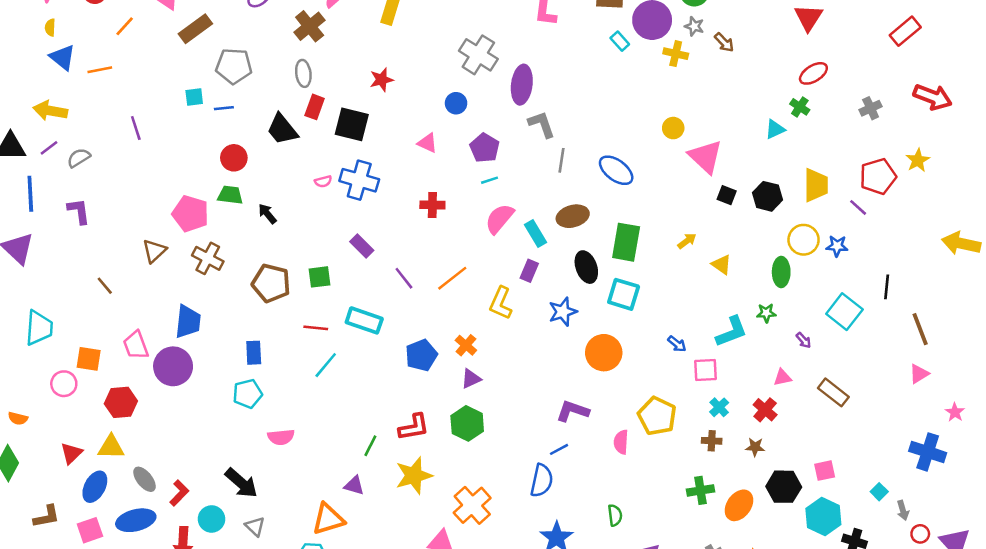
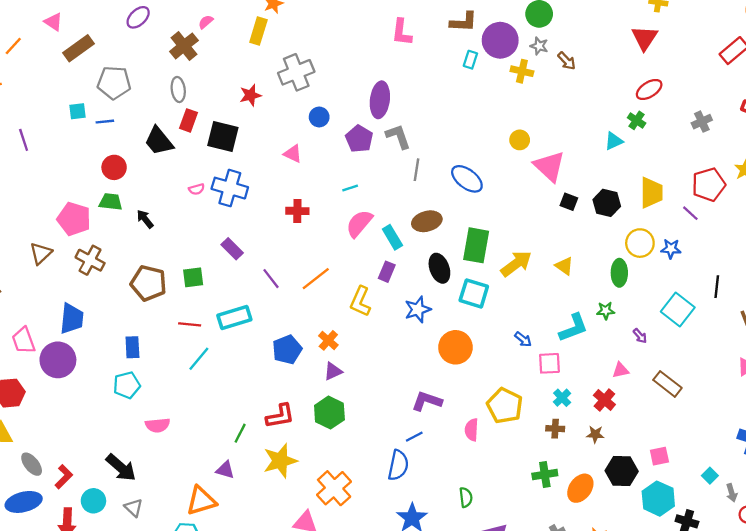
cyan rectangle: (620, 41) -> (470, 60), turned 60
gray cross: (478, 55) -> (296, 72), moved, turned 36
purple pentagon: (485, 148) -> (359, 139), moved
yellow arrow: (687, 241) -> (516, 264), moved, size x1.8
cyan rectangle: (364, 320) -> (234, 317), turned -36

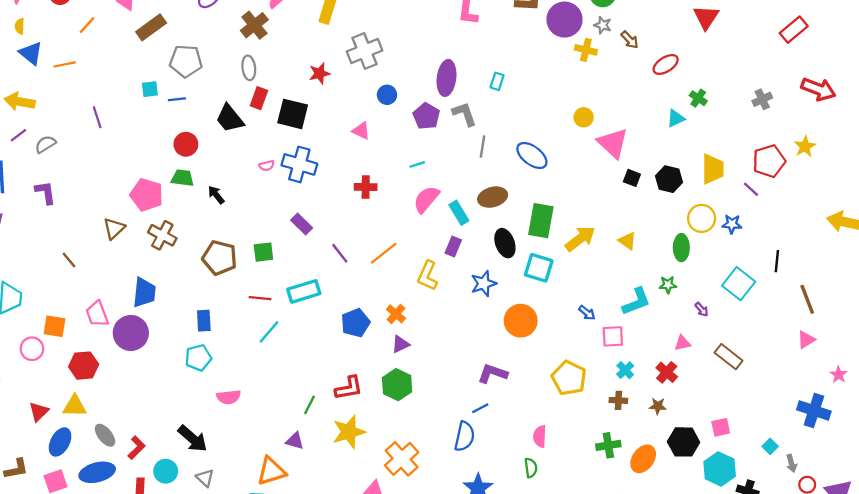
cyan rectangle: (470, 60) -> (497, 81), moved
red ellipse: (649, 89) -> (666, 64), moved
pink semicircle: (472, 430) -> (540, 436), moved

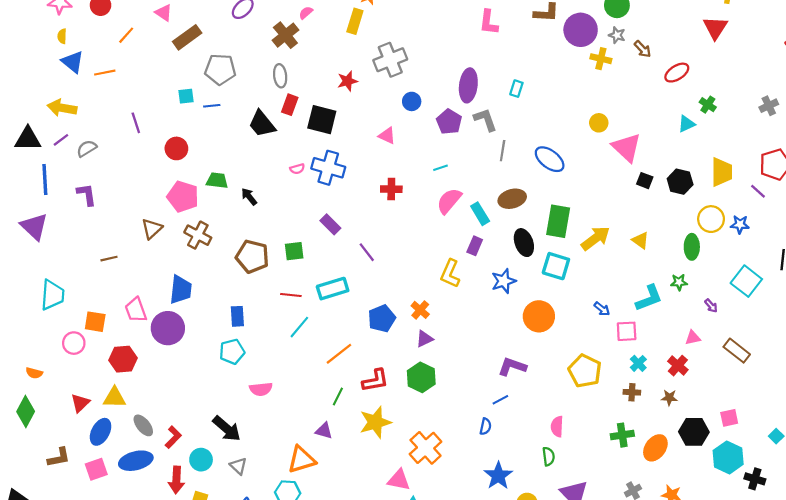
red circle: (186, 144) -> (176, 148), moved
orange line: (384, 253) -> (339, 354), moved
brown line: (69, 260) -> (109, 259), turned -63
blue semicircle: (465, 436) -> (485, 426), size x0.6

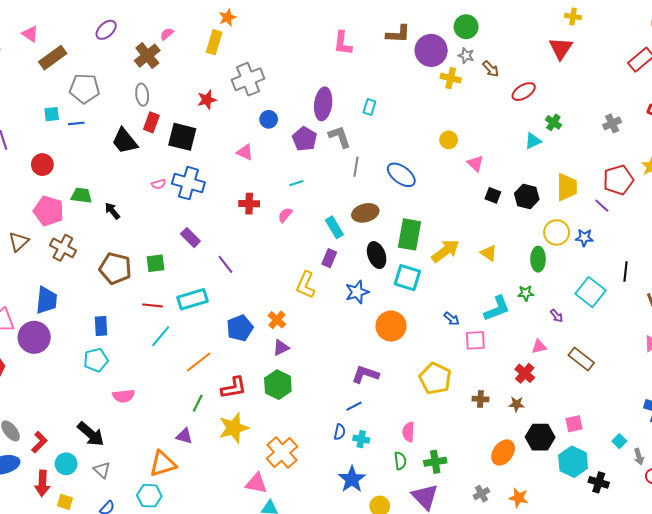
pink triangle: (627, 147) -> (475, 164), size x0.6
pink semicircle: (449, 201) -> (285, 215), moved, size x0.6
cyan cross: (638, 363) -> (361, 439), moved, turned -35
green cross: (622, 435) -> (435, 462), moved

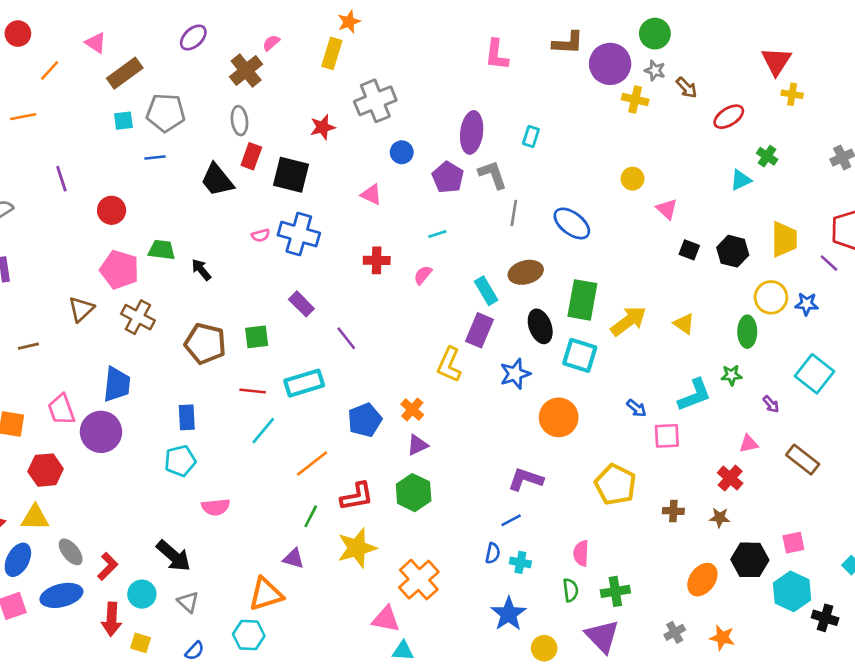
yellow cross: (573, 16) -> (792, 94), moved
cyan square: (52, 114) -> (123, 121), moved
purple rectangle: (329, 258) -> (480, 330), size x1.4

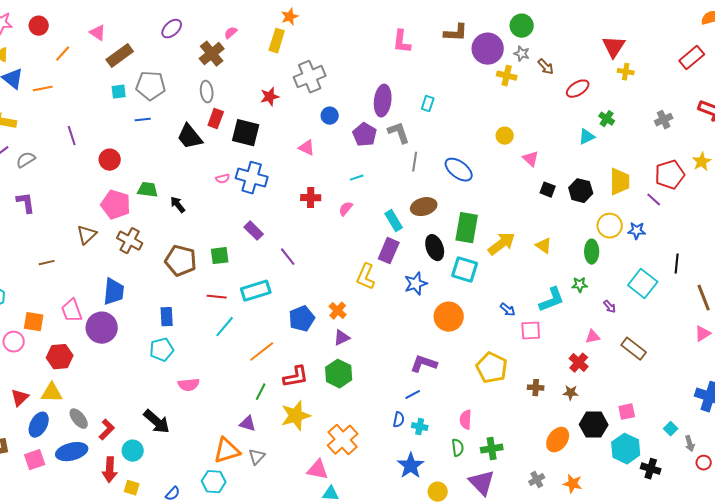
gray triangle: (188, 602) -> (257, 457), moved, turned 30

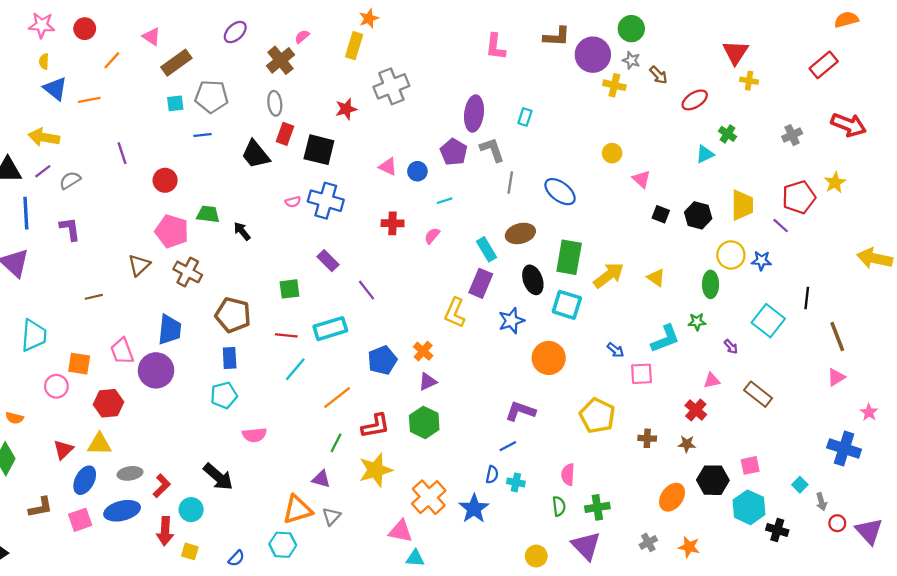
blue circle: (330, 116) -> (417, 171), moved
brown pentagon: (181, 261) -> (233, 315), moved
gray ellipse: (79, 419) -> (130, 473), turned -60
blue star: (411, 466) -> (474, 508), moved

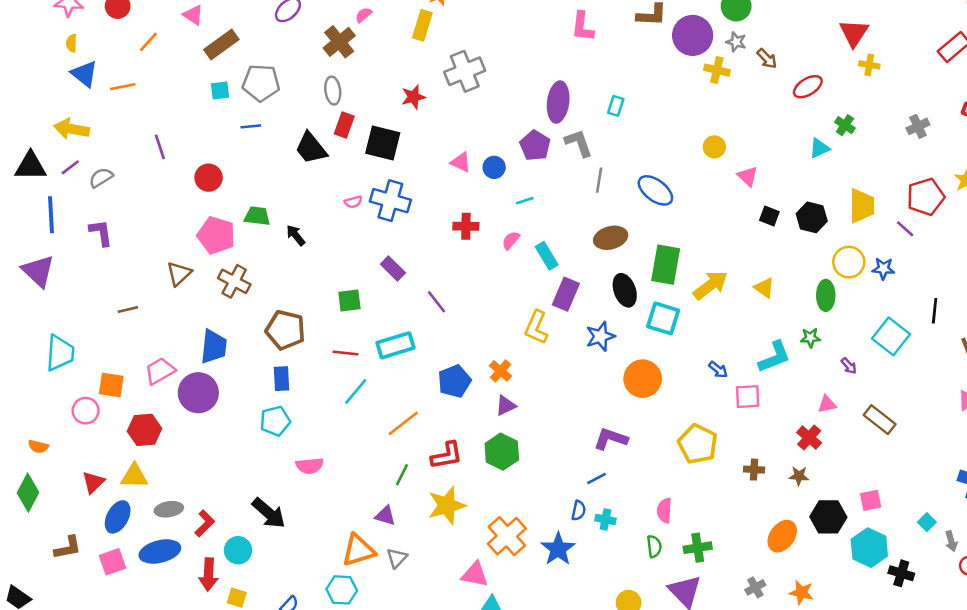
cyan rectangle: (486, 249) -> (547, 256), moved
pink trapezoid: (122, 351) -> (160, 371), turned 80

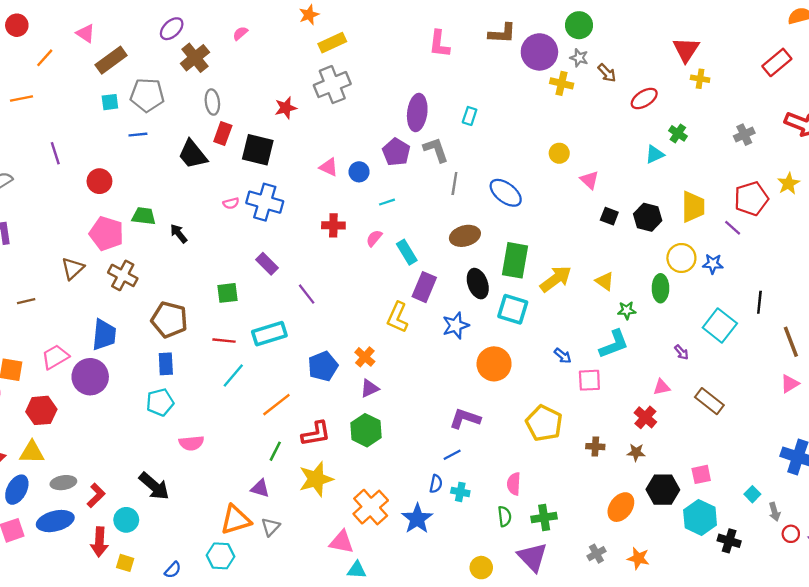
yellow rectangle: (422, 25) -> (332, 43), moved, turned 48
brown cross: (339, 42) -> (195, 58), moved
green star: (810, 338) -> (627, 310), moved

